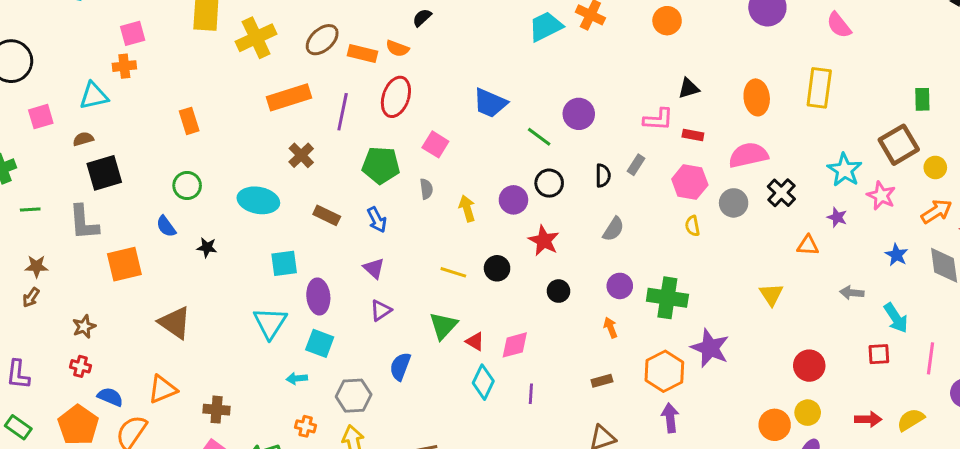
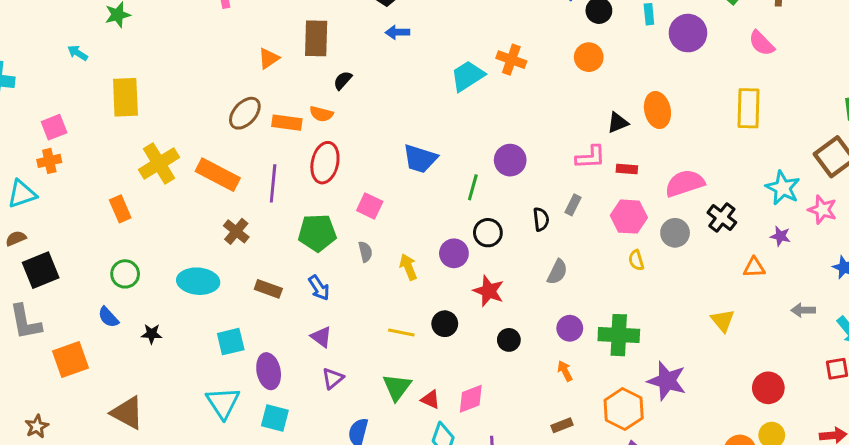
yellow cross: (256, 38) -> (159, 163), moved
orange rectangle: (289, 97) -> (218, 175), turned 51
orange ellipse: (757, 97) -> (657, 110), moved
green line: (539, 137) -> (473, 187), turned 75

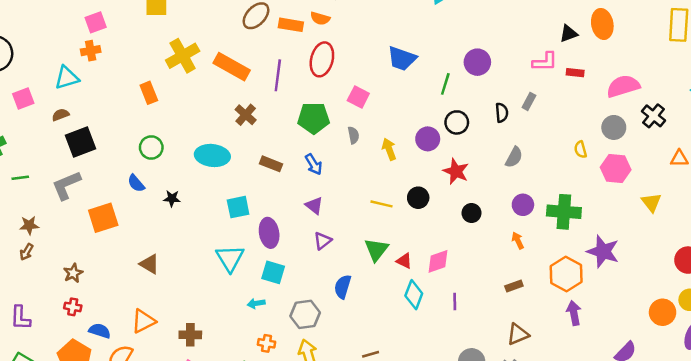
pink hexagon: (629, 217) -> (616, 169), moved
gray L-shape: (25, 322) -> (66, 185), turned 76
brown triangle: (127, 413) -> (149, 264), size x0.7

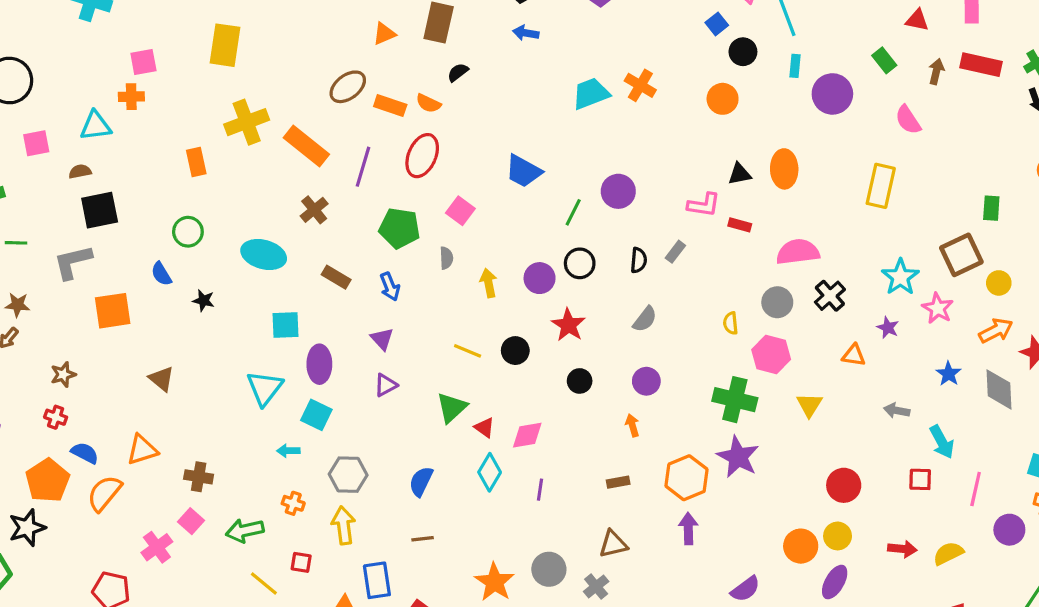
green cross: (564, 212) -> (735, 400), moved
blue semicircle: (343, 287) -> (421, 481), moved

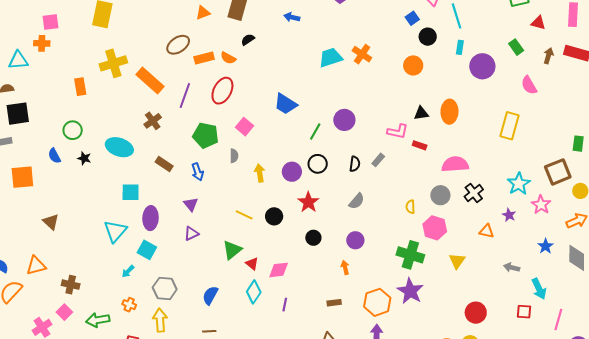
orange rectangle: (390, 105) -> (204, 58), turned -36
black star: (204, 301) -> (84, 158), moved
cyan arrow: (288, 451) -> (128, 271), turned -48

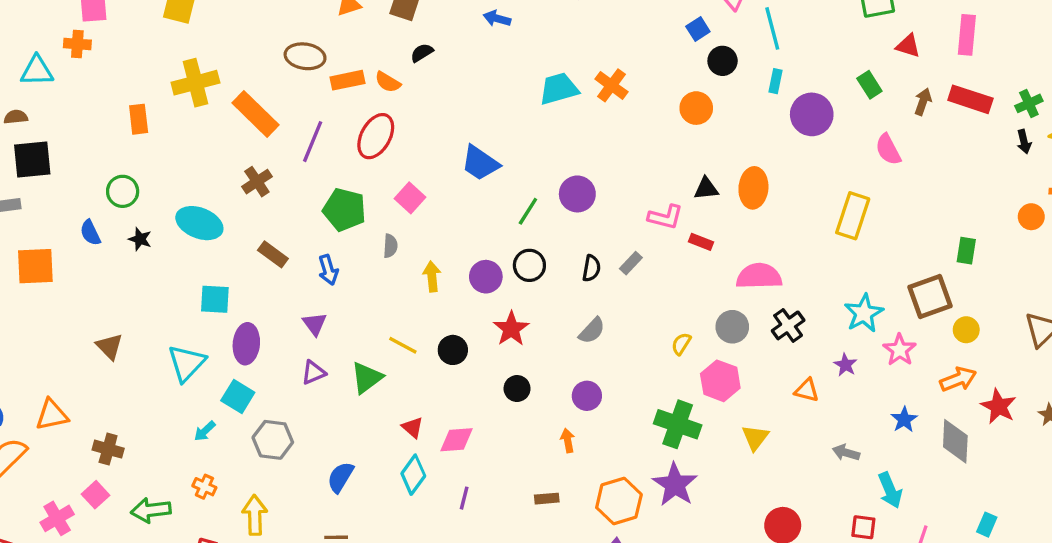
brown ellipse: (178, 45) -> (305, 56), turned 40
yellow semicircle: (410, 207) -> (681, 344), turned 32
brown triangle: (51, 222) -> (109, 346), moved
green triangle: (232, 250) -> (367, 378), moved
gray hexagon: (165, 288) -> (273, 440), moved

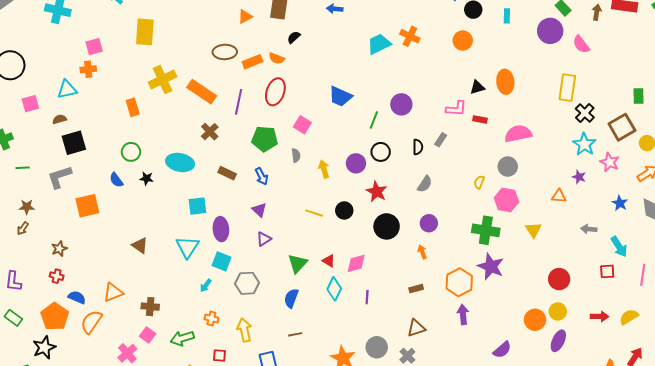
purple circle: (812, 114) -> (550, 31), moved
black cross: (788, 325) -> (585, 113), moved
green triangle: (367, 378) -> (298, 263), moved
black circle: (517, 389) -> (387, 226), size x1.6

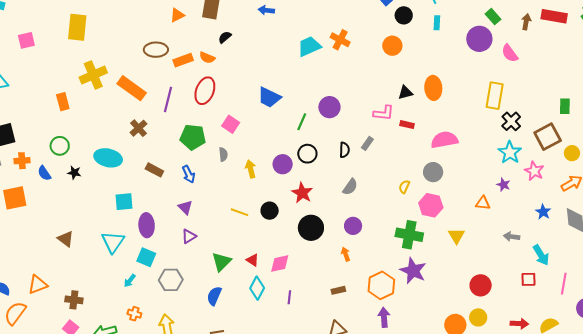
orange cross: (88, 69) -> (22, 161), moved

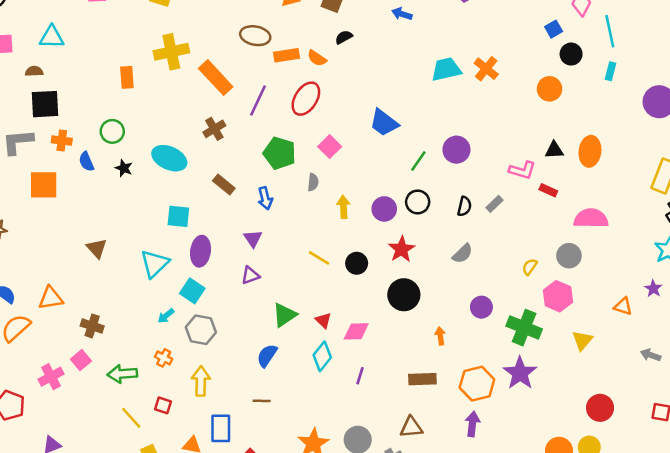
purple circle: (353, 226) -> (481, 307), moved
gray hexagon: (171, 280) -> (201, 330), moved
brown rectangle: (338, 290) -> (422, 379), size x1.5

